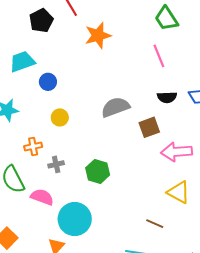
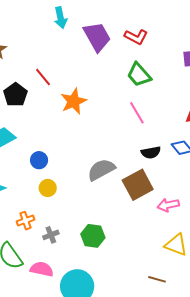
blue circle: (48, 82) -> (39, 160), moved
brown square: (149, 127) -> (138, 185), size x1.4
pink arrow: (176, 152) -> (168, 205), size x0.7

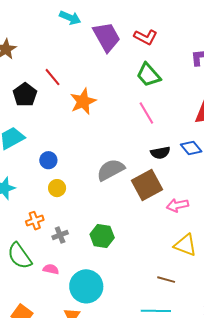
cyan arrow: (61, 18) -> (70, 18), turned -55
pink semicircle: (42, 269) -> (51, 269), size x0.7

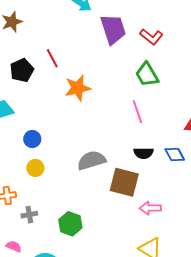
brown square: (147, 185) -> (124, 182), turned 32

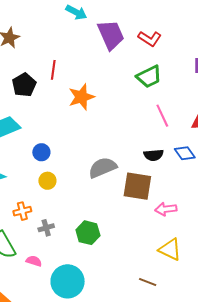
red line: (52, 58) -> (53, 70), turned 42
green trapezoid: (147, 75) -> (149, 77), turned -80
pink line: (137, 112) -> (162, 116), moved

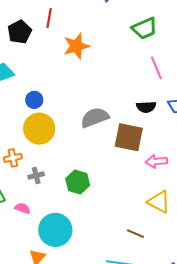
yellow circle: (47, 181) -> (39, 129), size x1.8

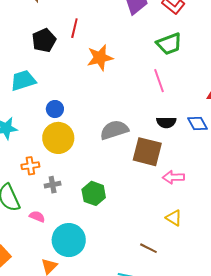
pink line: (156, 68) -> (159, 81), moved
yellow triangle: (159, 202) -> (174, 218), size x0.7

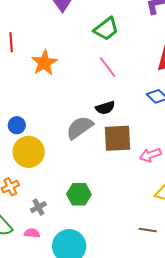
black semicircle: (166, 122) -> (105, 108), moved
gray cross: (53, 185) -> (38, 207), moved

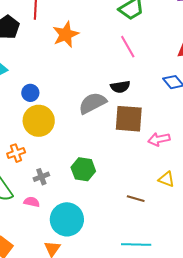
brown line: (148, 230) -> (136, 199), moved

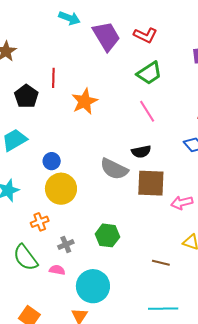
gray semicircle: (92, 103) -> (114, 169), turned -124

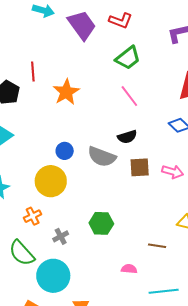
blue circle: (52, 161) -> (65, 151), moved
brown square: (151, 183) -> (140, 167), size x0.7
pink arrow: (182, 203) -> (173, 172), moved, turned -145
pink semicircle: (57, 270) -> (129, 269), moved
cyan circle: (93, 286) -> (53, 276), moved

